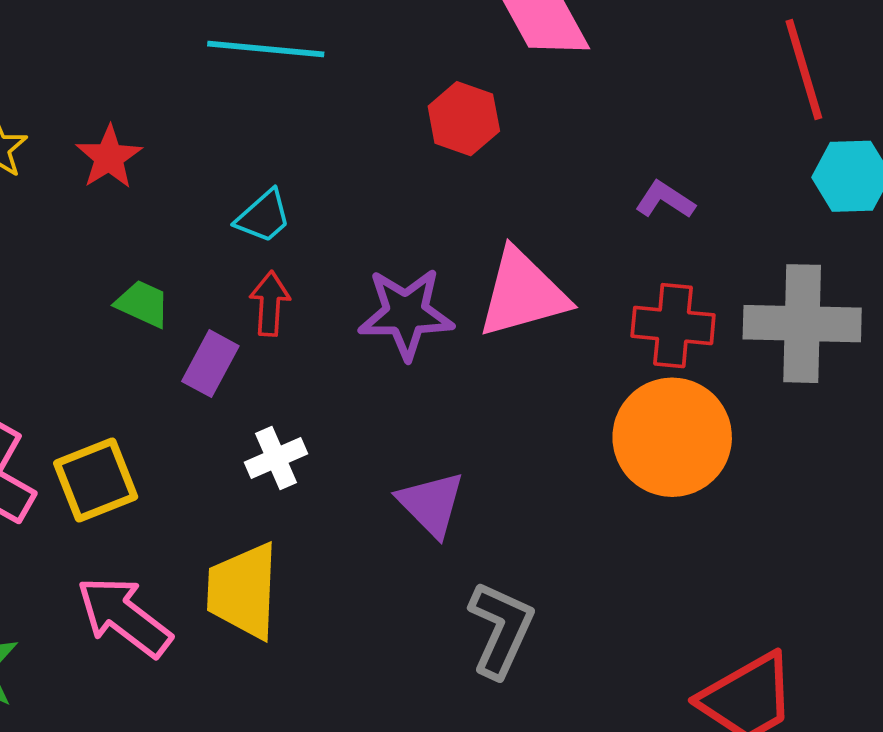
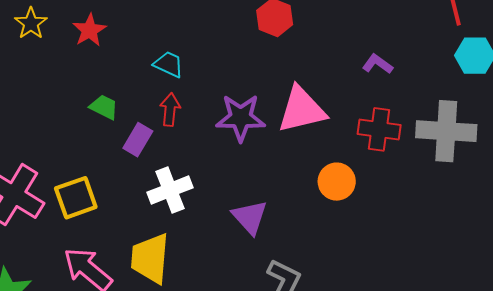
cyan trapezoid: (263, 216) -> (169, 64), turned -116
orange circle: (672, 437) -> (337, 182), moved, size x0.6
white cross: (276, 458) -> (170, 190), size x1.4

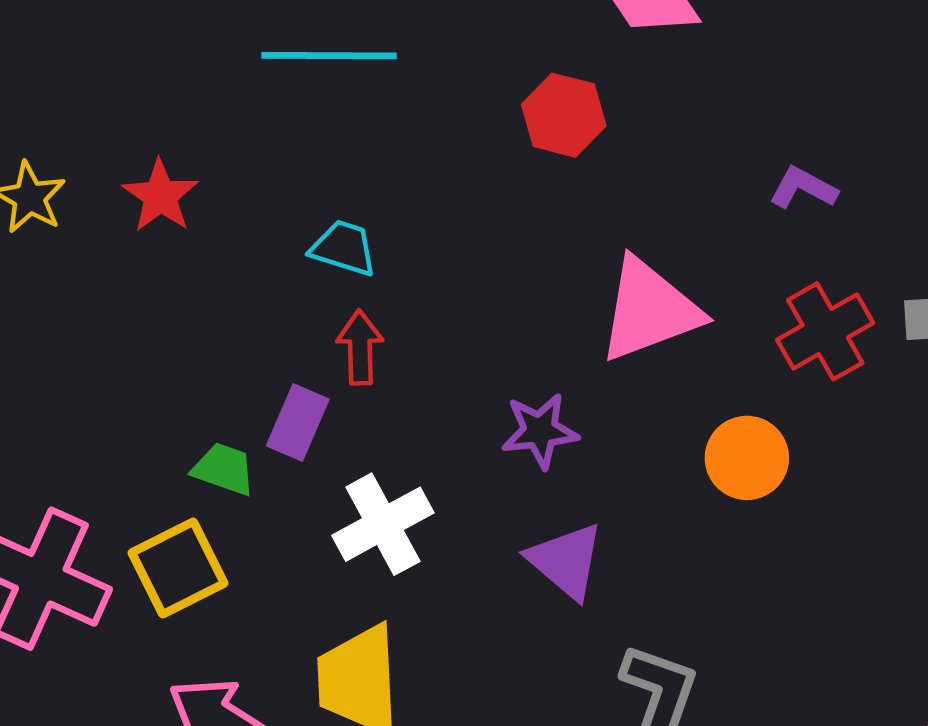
green trapezoid: (104, 107) -> (224, 469), moved
purple star: (241, 118) -> (540, 431), moved, size x0.7
red cross: (379, 129) -> (825, 331), turned -30

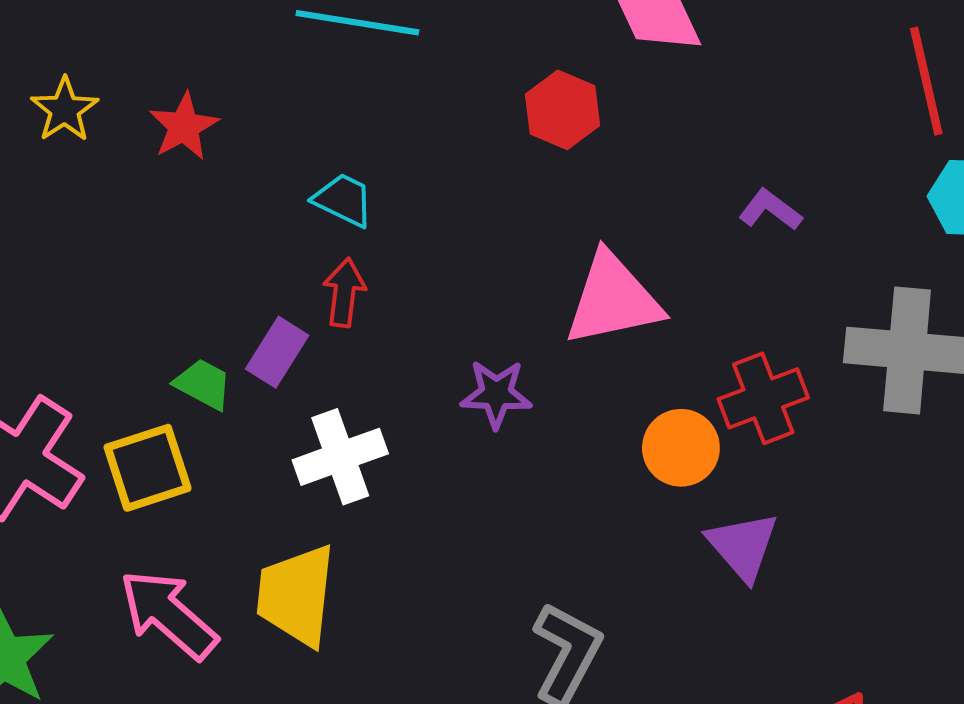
red cross: (825, 331) -> (763, 398), moved
purple triangle: (566, 561) -> (743, 546), moved

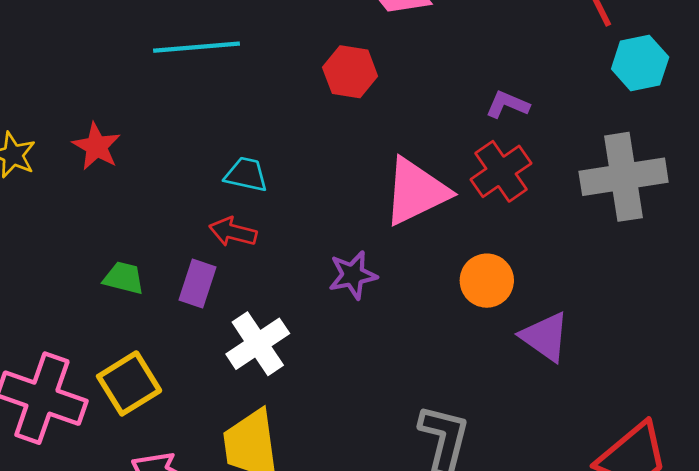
cyan trapezoid: (343, 200) -> (246, 174), moved
red arrow: (344, 293) -> (233, 232), turned -69
green trapezoid: (203, 384) -> (124, 278), moved
red cross: (763, 398) -> (501, 171), moved

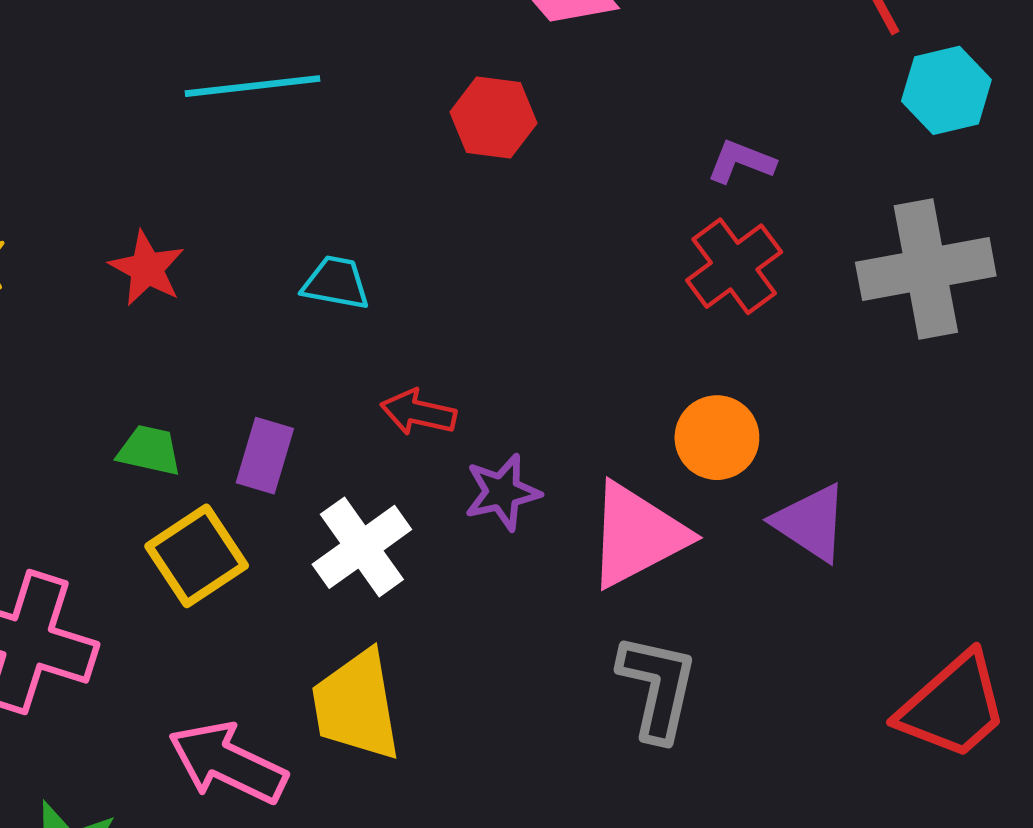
red star: (97, 146) -> (147, 268), moved
pink triangle: (416, 192) -> (637, 535), moved
red arrow: (233, 232) -> (418, 412), moved
purple star: (353, 275) -> (502, 492), moved
yellow square: (129, 383) -> (197, 556), moved

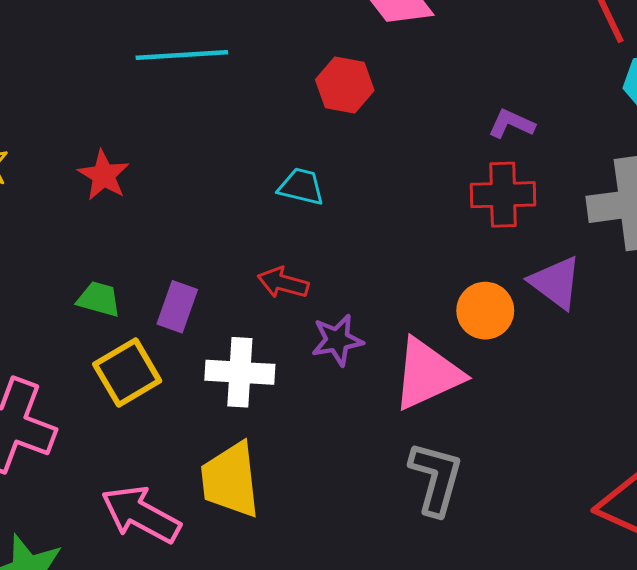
red cross: (734, 266) -> (503, 195), turned 32
cyan trapezoid: (336, 283) -> (301, 187), moved
purple triangle: (811, 523) -> (556, 282), moved
white cross: (362, 547) -> (240, 372), turned 36

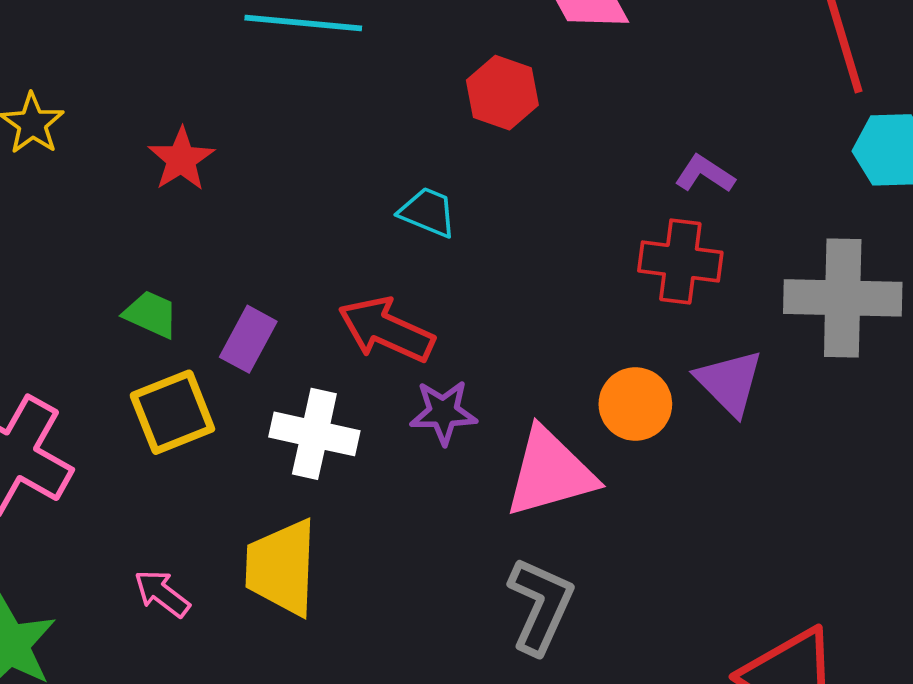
red arrow: (283, 283) -> (386, 330), size x1.5
pink arrow: (141, 514) -> (162, 593), size x0.6

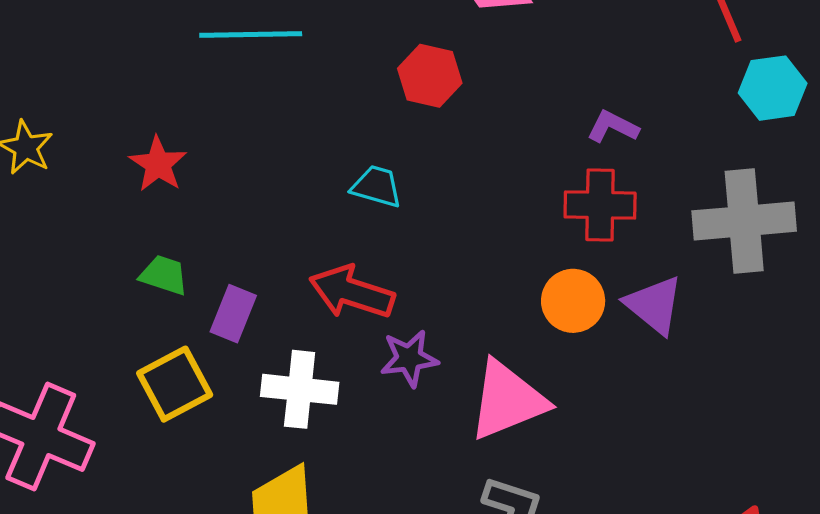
green trapezoid: (151, 314) -> (164, 275), moved
orange circle: (635, 404) -> (573, 301), moved

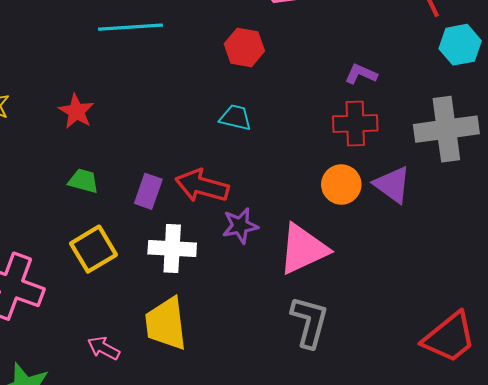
cyan trapezoid: (377, 186) -> (236, 118), moved
purple rectangle: (233, 314) -> (148, 191), moved

